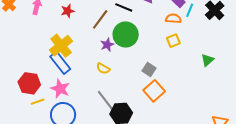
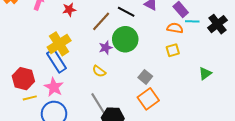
cyan line: (190, 10) -> (192, 21), turned 64

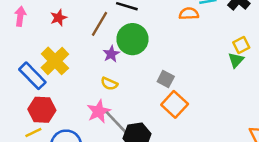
yellow square: (173, 50) -> (241, 45), moved
blue rectangle: (57, 61) -> (32, 76), moved
red hexagon: (23, 79) -> (42, 110), moved
pink star: (54, 87) -> (99, 111), moved, turned 30

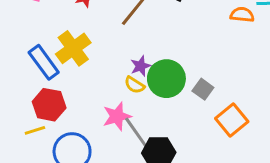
green circle: (132, 39) -> (166, 79), moved
purple star: (111, 54) -> (141, 66), moved
orange square: (175, 104) -> (232, 120), moved

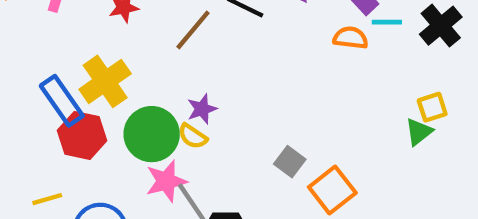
green circle: (166, 79) -> (152, 134), moved
gray square: (203, 89) -> (290, 162), moved
red hexagon: (49, 105) -> (82, 135), moved

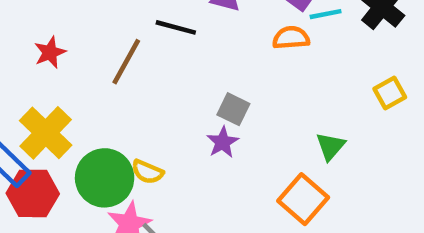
purple star: (202, 109) -> (223, 142), moved
green triangle: (419, 132) -> (330, 146), moved
gray square: (290, 162) -> (233, 109), moved

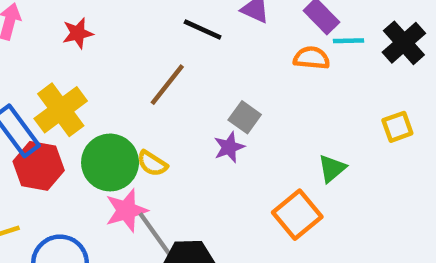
brown line: (126, 62) -> (167, 85), moved

